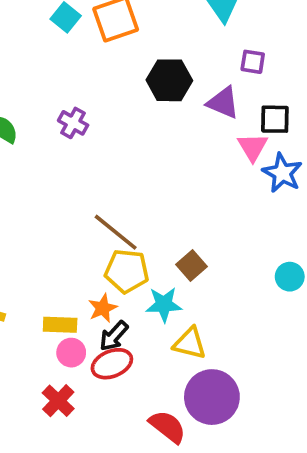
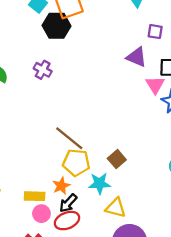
black hexagon: (169, 80) -> (57, 26), moved

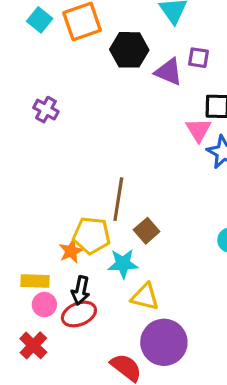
black hexagon: (57, 26) -> (129, 50), moved
purple triangle: (137, 57) -> (169, 72), moved
brown line: (69, 138) -> (118, 199), moved, turned 60
orange star: (61, 186) -> (71, 251), moved
black arrow: (68, 203) -> (81, 290), turned -30

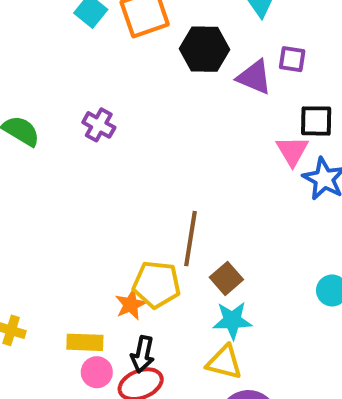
cyan star: (123, 264) -> (232, 320), moved

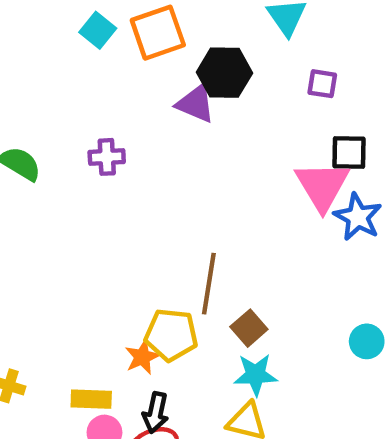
purple triangle: (254, 77) -> (196, 104), moved
purple cross: (99, 125) -> (107, 157), turned -32
pink triangle: (292, 151) -> (322, 186), size x1.5

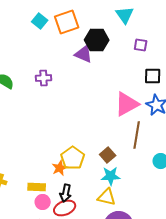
pink triangle: (322, 186) -> (127, 104), moved, turned 32
brown line: (209, 284) -> (137, 135), moved
yellow pentagon: (171, 335) -> (73, 158), turned 30

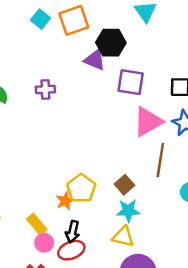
purple square: (141, 45) -> (131, 82), moved, size x1.6
yellow rectangle: (37, 187) -> (37, 224), turned 48

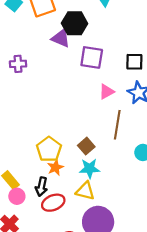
pink triangle: (148, 122) -> (107, 92), size x0.6
orange star: (65, 201) -> (55, 167), moved
red ellipse: (71, 250) -> (53, 203), moved

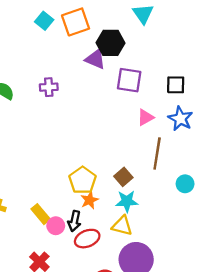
pink circle: (17, 196) -> (56, 226), moved

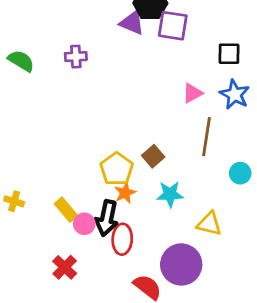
purple square: (129, 80) -> (173, 26), moved
brown square: (123, 177) -> (153, 156), moved
black arrow: (74, 221) -> (107, 218), size x1.4
yellow triangle: (122, 226) -> (209, 224), moved
red ellipse: (87, 239) -> (122, 239), turned -65

